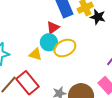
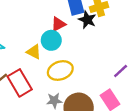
black star: (98, 17) -> (87, 20), moved
yellow ellipse: (65, 48) -> (60, 71), moved

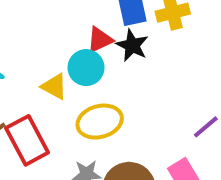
black star: (87, 20) -> (132, 45), moved

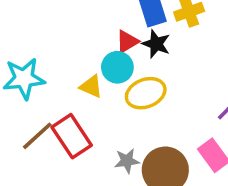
yellow ellipse: (100, 122) -> (146, 93), moved

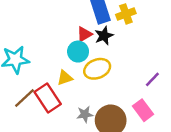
black star: (156, 44) -> (104, 36), turned 30
yellow triangle: (91, 86) -> (65, 78), moved, turned -42

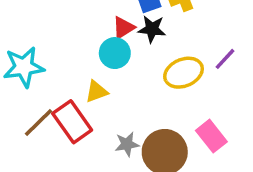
black star: (104, 36) -> (152, 29), turned 30
yellow ellipse: (97, 69) -> (184, 73), moved
purple line: (152, 79) -> (225, 59), moved

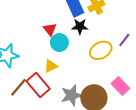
red triangle: (124, 28) -> (50, 29), moved, turned -32
gray star: (127, 144) -> (71, 95), size x1.5

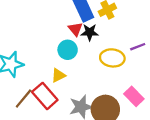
red triangle: (50, 29) -> (75, 29), moved
purple line: (124, 40) -> (138, 47), turned 32
yellow ellipse: (101, 50) -> (112, 58), turned 35

